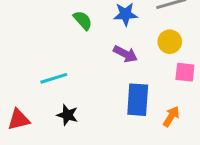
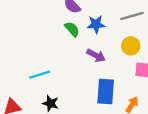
green semicircle: (83, 20) -> (72, 29), moved

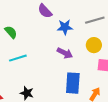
green semicircle: (72, 29) -> (11, 32), moved
cyan line: (40, 75) -> (18, 58), moved

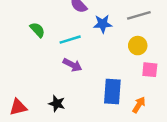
purple arrow: (65, 53) -> (72, 65), moved
cyan line: (18, 58) -> (70, 40), moved

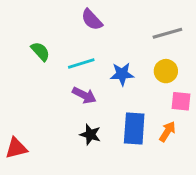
blue star: (103, 24) -> (122, 74), moved
black star: (57, 104) -> (90, 135), moved
orange arrow: (139, 105) -> (167, 132), moved

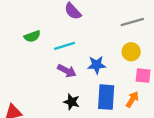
green semicircle: (40, 51) -> (32, 36), turned 112
blue star: (122, 74) -> (97, 65), moved

